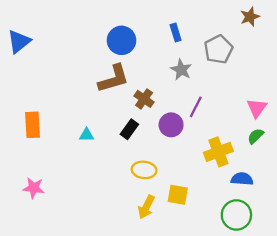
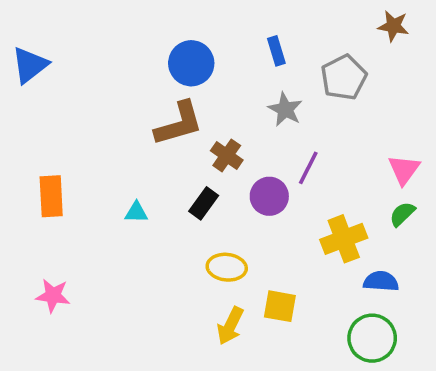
brown star: (250, 17) -> (393, 26), turned 30

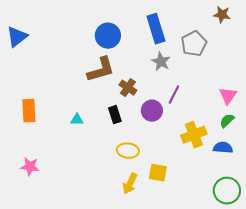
blue rectangle: (276, 51) -> (156, 29), size x1.8
black rectangle: (204, 203) -> (115, 115), turned -54
blue semicircle: (381, 281) -> (223, 148), moved
green circle: (372, 338) -> (227, 191), moved

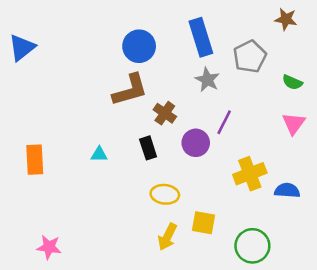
orange rectangle: (29, 111) -> (35, 160), moved
green semicircle: (227, 121) -> (292, 82), moved, turned -112
pink star: (30, 167) -> (49, 247), moved
green circle: (227, 191) -> (252, 246), moved

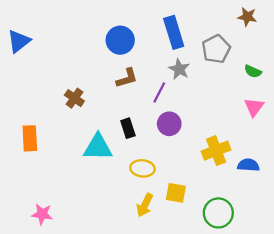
brown L-shape: (130, 90) -> (127, 78), moved, size x0.7
brown cross: (165, 113) -> (74, 98), moved
purple line: (224, 122) -> (159, 93), moved
cyan triangle: (99, 154) -> (98, 147), moved, size x2.0

